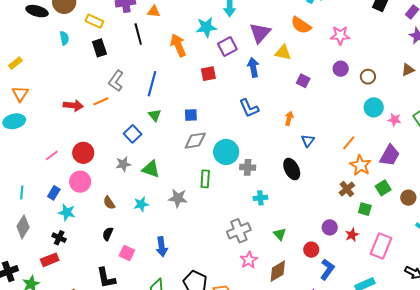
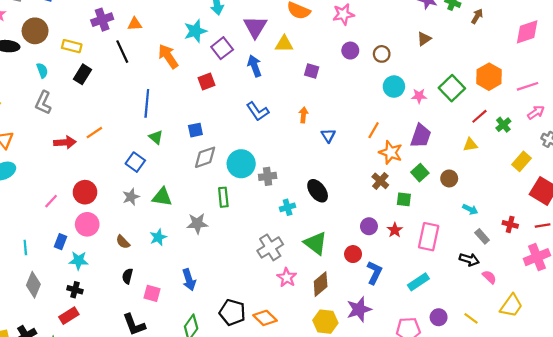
black rectangle: (99, 48) -> (83, 74), turned 60
gray L-shape: (116, 81) -> (43, 103), moved
black ellipse: (292, 169) -> (318, 191), moved
green triangle: (280, 234) -> (316, 243), size x1.6

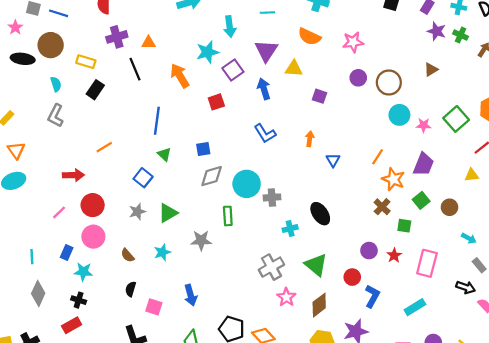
brown circle: (382, 54) -> (389, 82), size x1.5
red arrow: (65, 142) -> (73, 175), moved
green triangle: (162, 197) -> (168, 213), turned -42

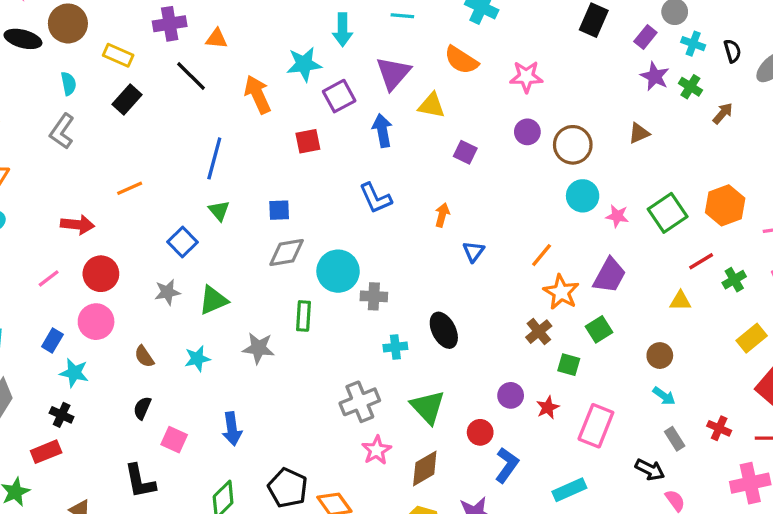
black line: (135, 69) -> (191, 76), turned -30
brown circle: (450, 207) -> (660, 356), moved

